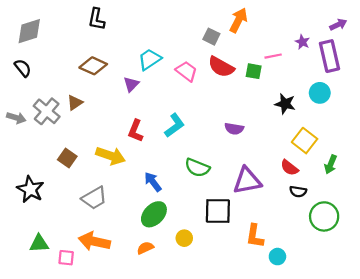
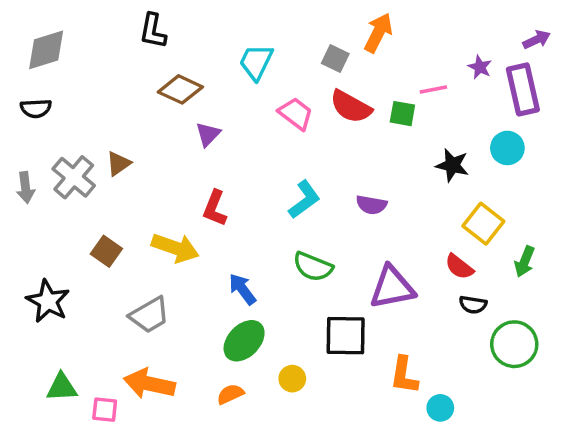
cyan trapezoid: (150, 59) -> (256, 62), moved, turned -30
brown diamond: (93, 66) -> (180, 89), moved
black semicircle: (23, 68) -> (36, 108), turned 126
gray arrow: (16, 118) -> (26, 188), turned 66
cyan L-shape: (175, 125) -> (304, 200), moved

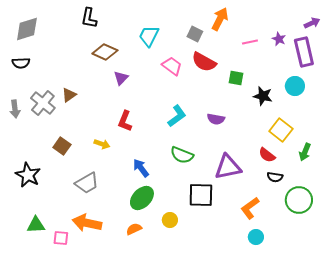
pink line: (433, 89) -> (250, 42), moved
green square: (402, 114) -> (236, 78), moved
yellow arrow: (175, 248) -> (102, 144), size x0.6
orange L-shape: (404, 375) -> (250, 208), moved, turned 45

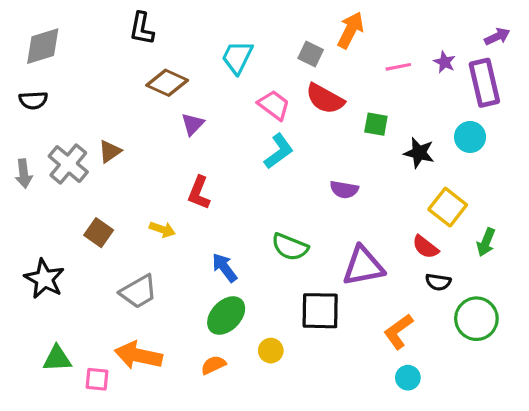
cyan L-shape: (177, 116) -> (279, 151), moved

